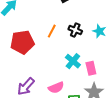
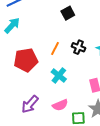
cyan cross: (73, 61) -> (59, 75), moved

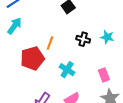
orange line: (55, 49) -> (50, 43), moved

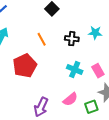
orange line: (50, 43) -> (42, 39), moved, turned -40
cyan cross: (67, 70) -> (75, 69), moved

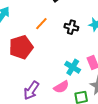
orange line: (42, 39) -> (41, 24), turned 64
cyan cross: (75, 69) -> (73, 67), moved

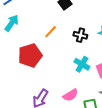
cyan cross: (73, 67) -> (82, 64), moved

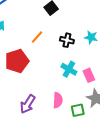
pink semicircle: (70, 95) -> (58, 100), turned -56

